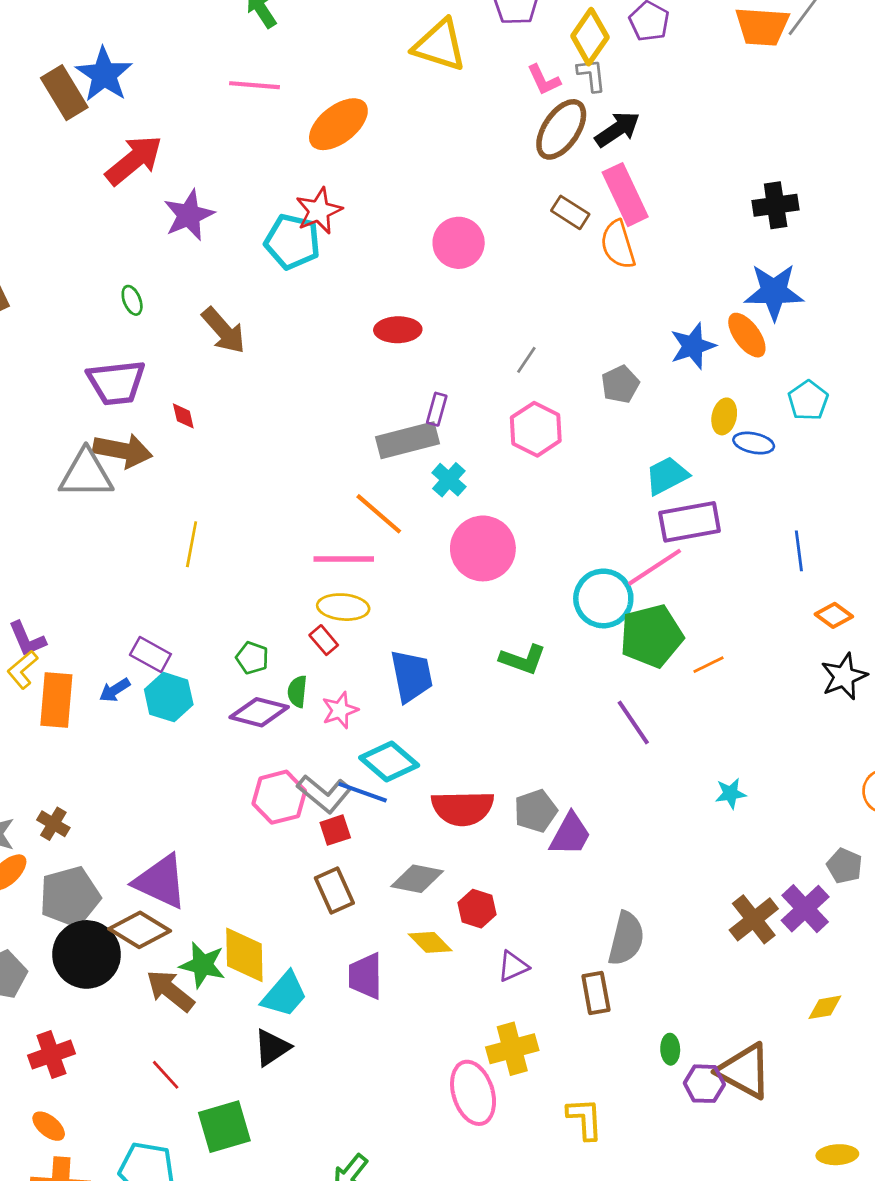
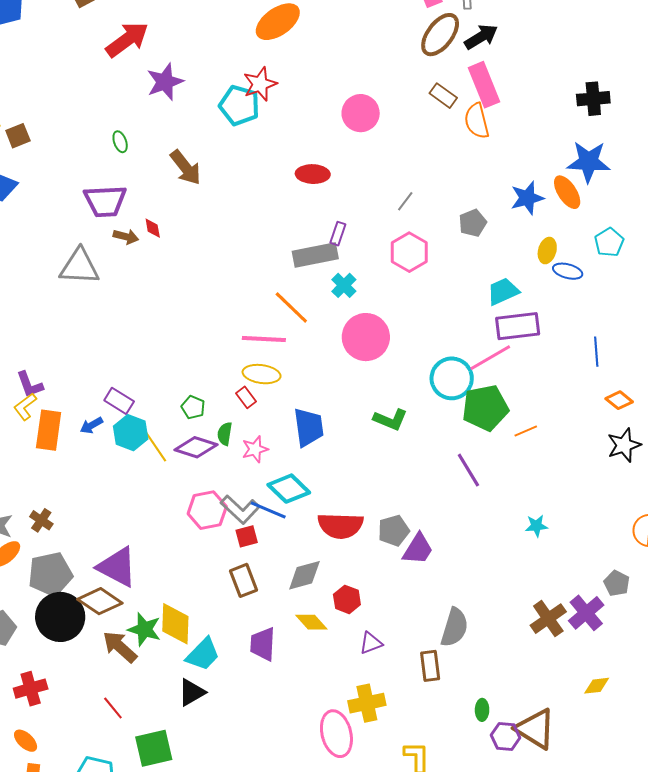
brown arrow: (123, 451) -> (126, 237), moved, size x0.6
yellow line: (192, 544) -> (156, 447), moved, turned -48
gray diamond: (417, 879) -> (304, 575), turned -30

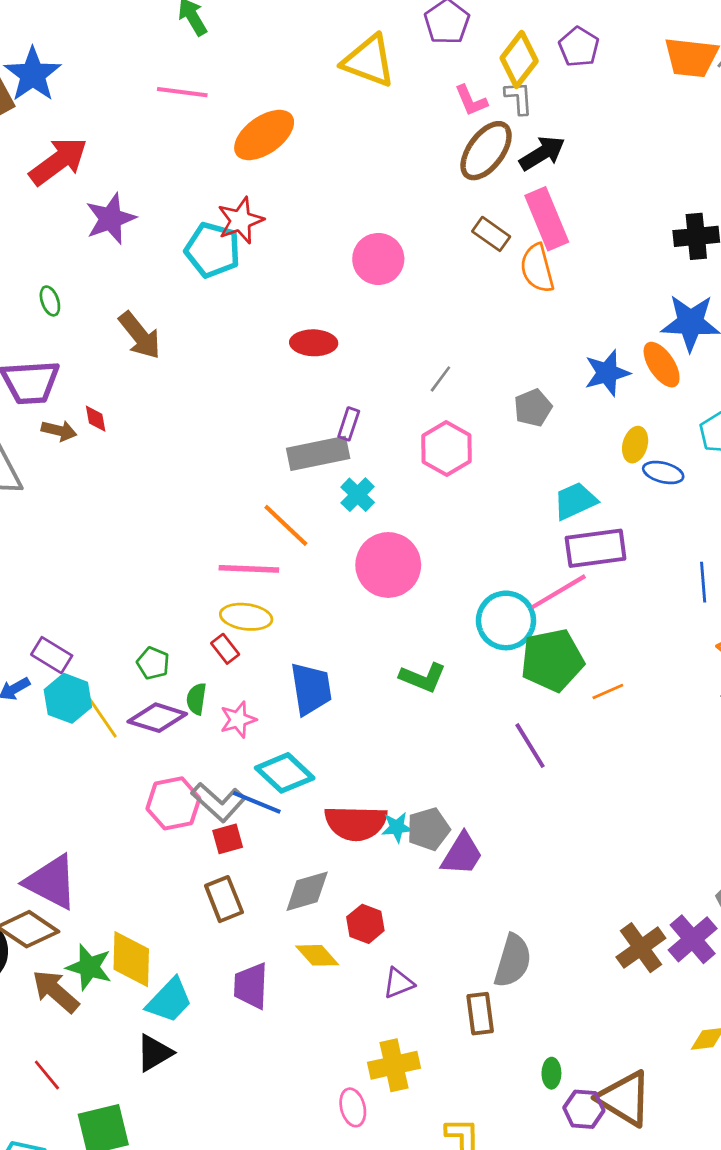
cyan star: (537, 526) -> (397, 827), moved
pink ellipse: (336, 734) -> (353, 1107), size x0.6

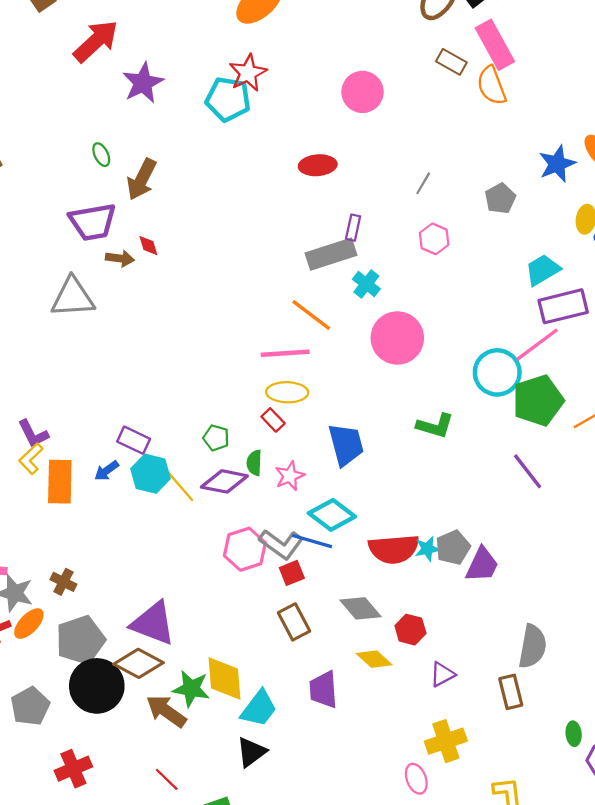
brown arrow: (140, 335) -> (142, 179), moved, turned 72
pink hexagon: (446, 448) -> (434, 239), size x0.7
gray diamond: (307, 891) -> (360, 608), turned 72

